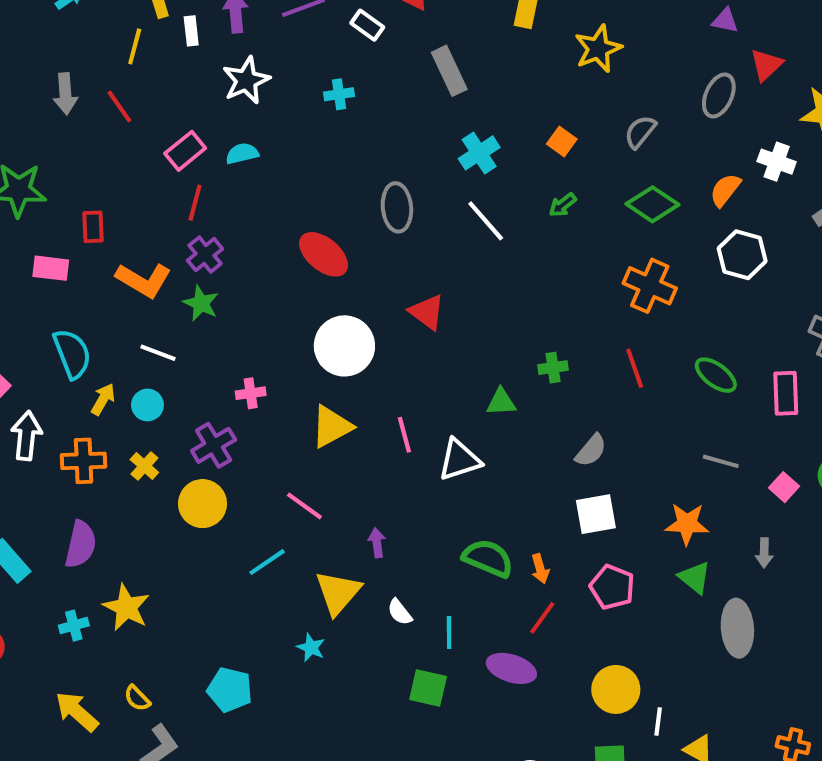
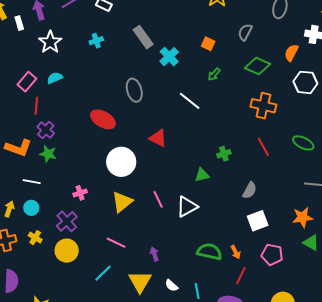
gray rectangle: (449, 71) -> (143, 37), moved
white line: (486, 221) -> (190, 101), moved

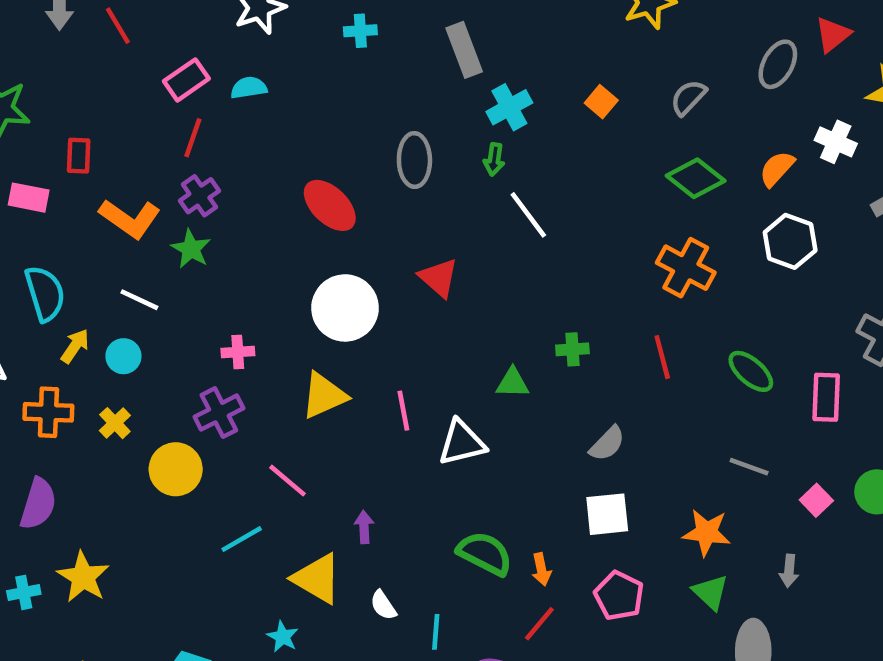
green arrow: (214, 74) -> (494, 159), moved, turned -48
purple cross: (67, 221) -> (219, 413), moved
yellow triangle: (140, 282) -> (317, 579), turned -45

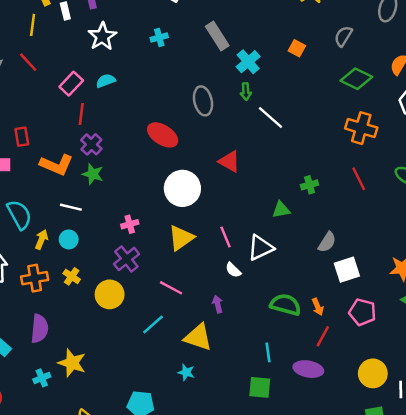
gray semicircle: (607, 444) -> (327, 242), moved
white semicircle: (383, 605) -> (233, 270), moved

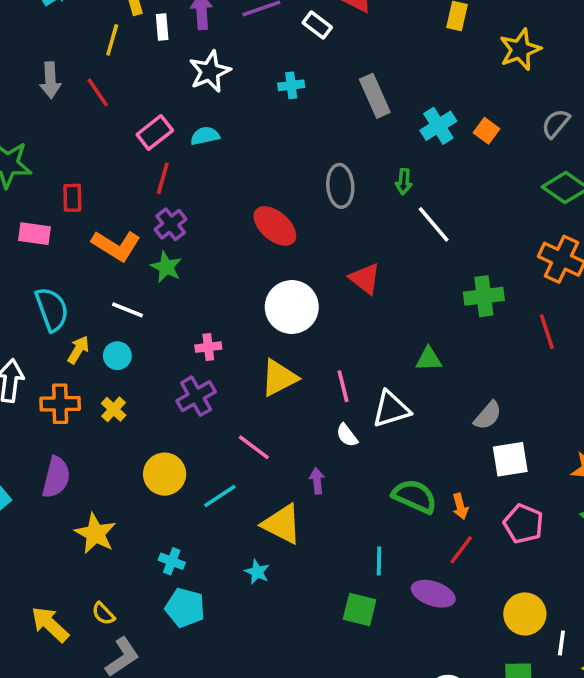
cyan cross: (248, 62) -> (438, 126), moved
green cross: (310, 185) -> (484, 296), moved, size x1.5
yellow circle: (110, 294) -> (165, 474), moved
cyan cross: (42, 378) -> (172, 561), moved, turned 35

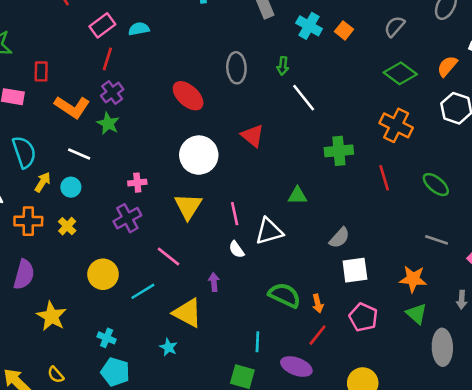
cyan cross: (438, 126) -> (309, 26), turned -30
yellow triangle: (279, 378) -> (188, 206), turned -32

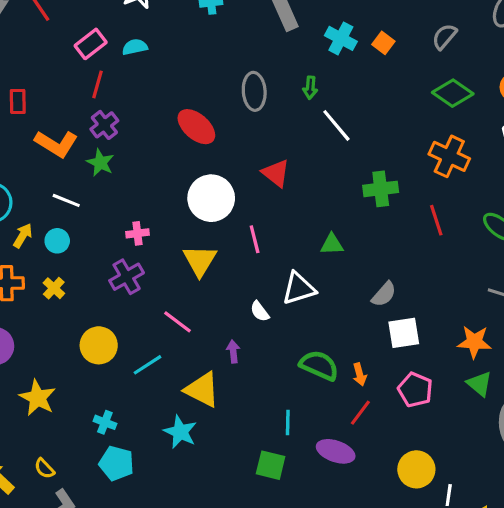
pink line: (235, 214) -> (255, 239), moved
cyan star: (169, 347) -> (180, 432), size x1.5

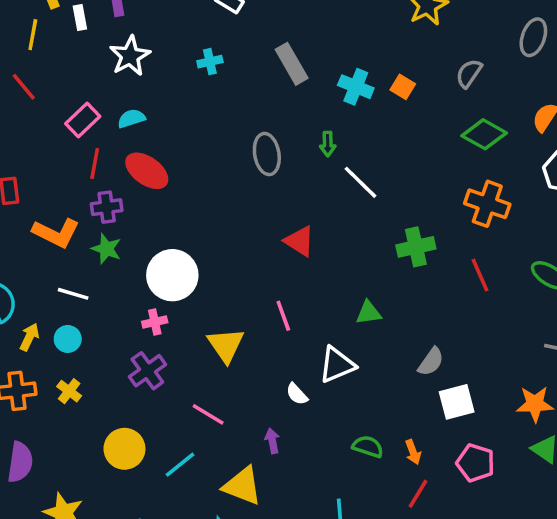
purple cross: (104, 125) -> (107, 207), turned 36
red ellipse: (196, 127) -> (147, 171), moved
white circle: (211, 198) -> (172, 275), moved
green semicircle: (319, 365) -> (368, 447), size x0.7

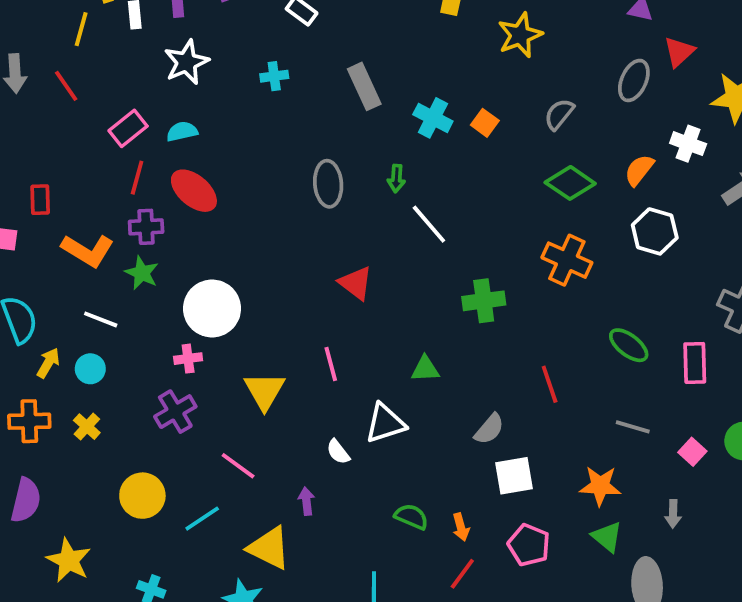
red line: (480, 275) -> (550, 384), moved

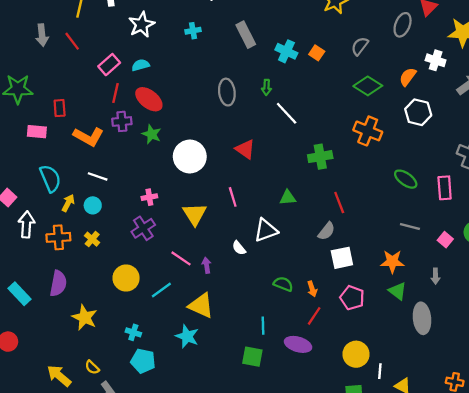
green star: (142, 273) -> (152, 134), moved
white circle: (212, 308) -> (190, 156), moved
red line: (550, 384) -> (339, 203), moved
purple arrow: (306, 501) -> (207, 265), moved

